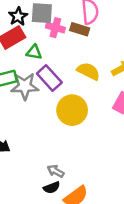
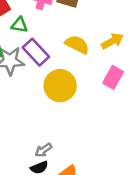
gray arrow: (56, 171) -> (43, 150), turned -63

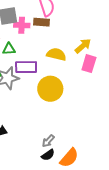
purple rectangle: (36, 52) -> (26, 67), turned -35
pink rectangle: (113, 77) -> (89, 64), moved

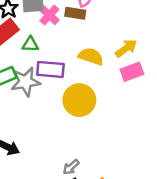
pink cross: (22, 25) -> (49, 15), turned 35
pink rectangle: (89, 64) -> (132, 72), turned 48

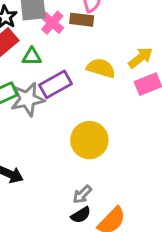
purple rectangle: (50, 69) -> (55, 84), turned -32
yellow circle: (79, 100) -> (89, 140), moved

